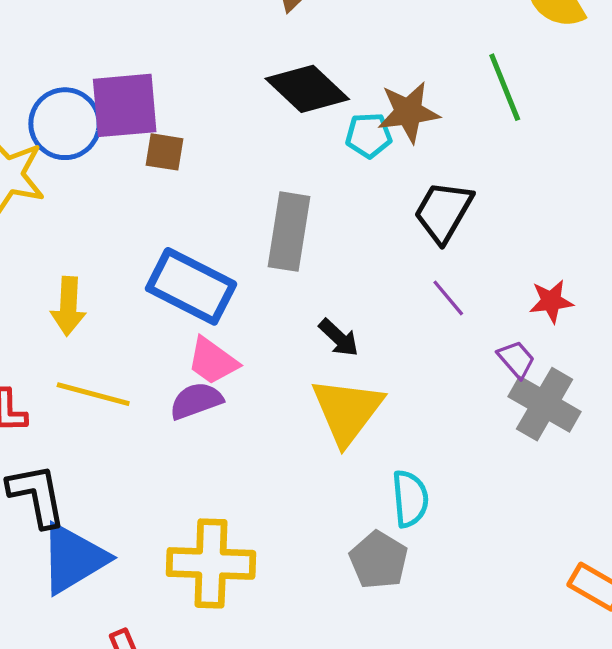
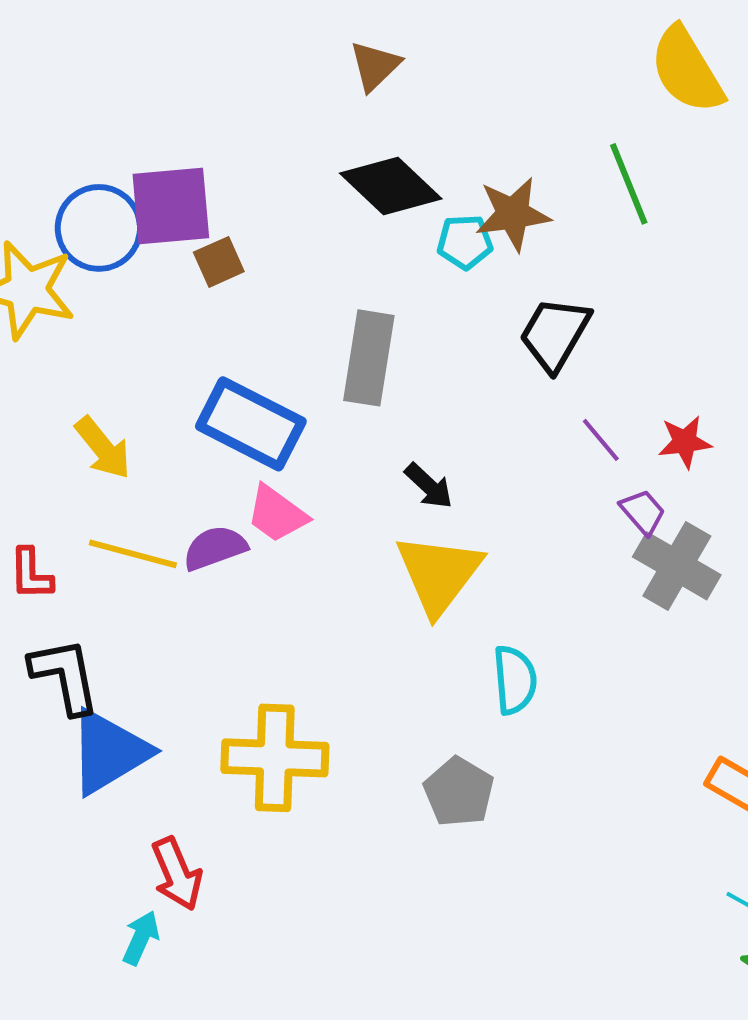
brown square: (165, 152) -> (219, 262), turned -33
purple line: (448, 298) -> (601, 440), moved
yellow arrow: (68, 306) -> (103, 448), turned -42
purple semicircle: (196, 401) -> (215, 548), moved
gray pentagon: (379, 560) -> (459, 792), moved

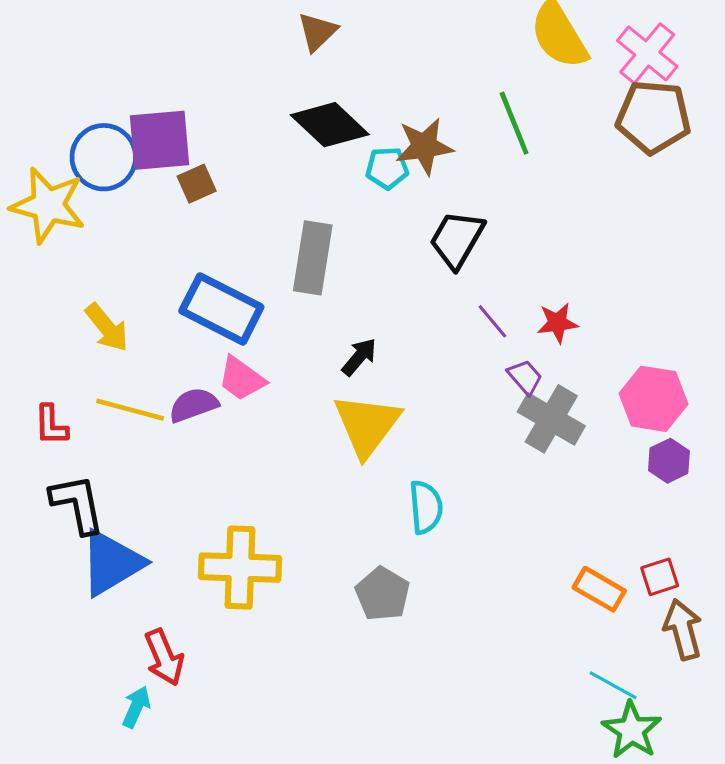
black arrow: (429, 486) -> (359, 357), turned -93

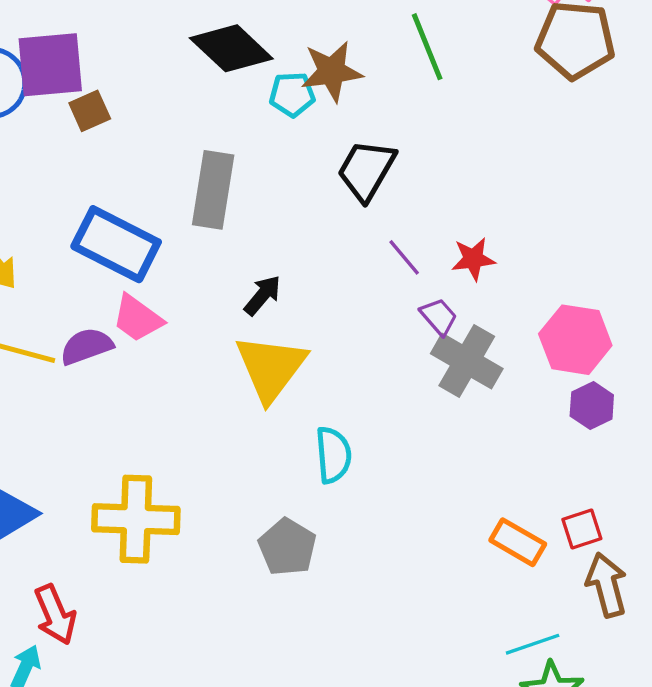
cyan line: (613, 685) -> (533, 644), turned -48

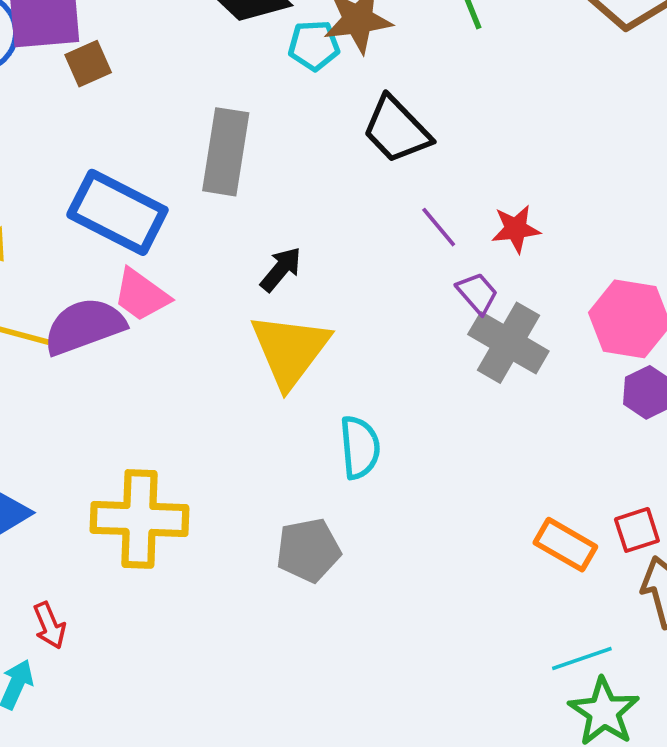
black trapezoid: (366, 170) -> (396, 130), turned -74
purple semicircle: (86, 346) -> (84, 326), size x1.4
gray pentagon: (287, 547) -> (308, 550), turned 30
red arrow: (55, 615) -> (50, 625), size x0.7

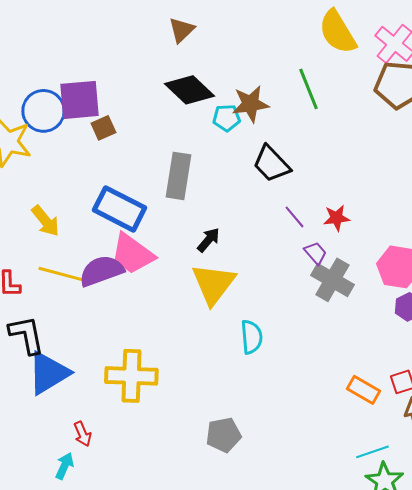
pink trapezoid: (141, 295) -> (132, 254), size x1.4
gray pentagon: (308, 550) -> (223, 435), moved

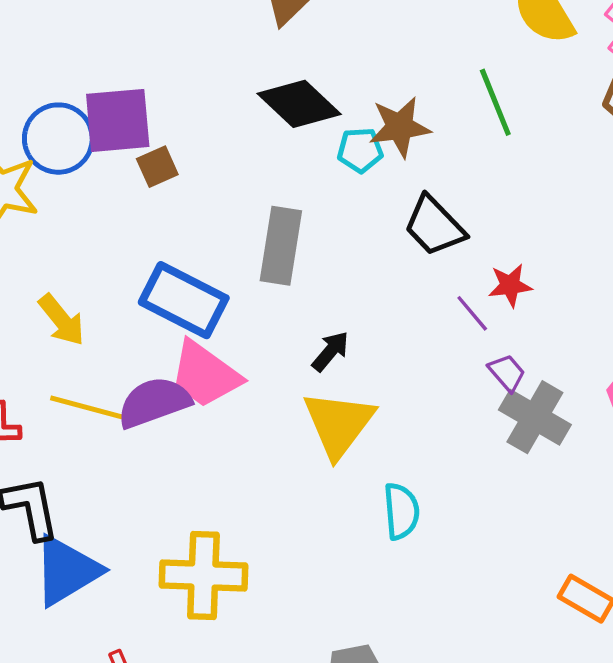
red star: (336, 218) -> (510, 285), moved

